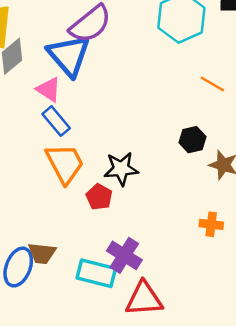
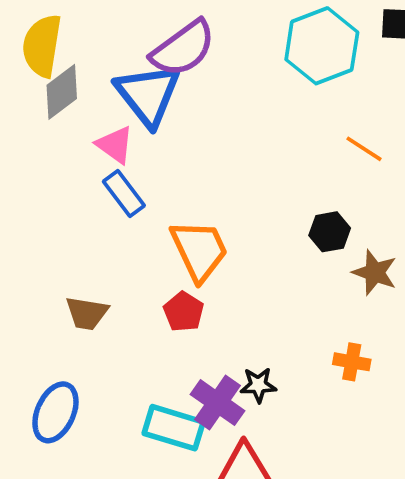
orange trapezoid: (65, 164) -> (199, 250), moved
black star: (121, 169) -> (258, 385), moved, size x0.7
brown trapezoid: (42, 253) -> (87, 313), moved

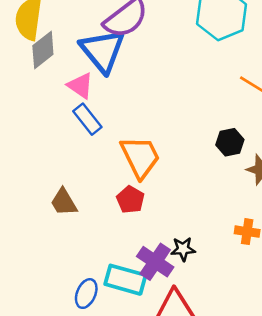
brown trapezoid: (87, 313) -> (64, 202), turned 52
blue ellipse: (55, 412) -> (86, 294), moved, size x0.7

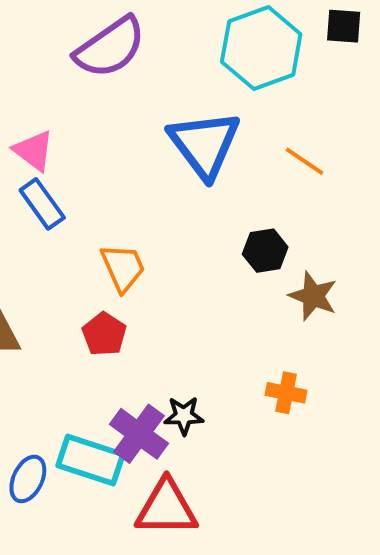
blue triangle: (102, 51) -> (204, 144), moved
orange trapezoid: (140, 157) -> (123, 268), size x0.7

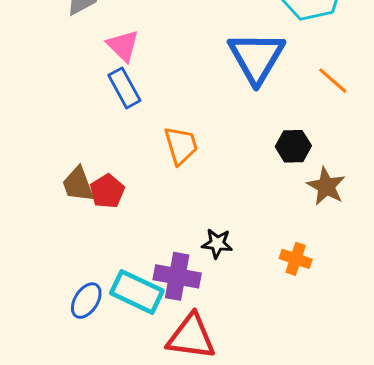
red pentagon: (104, 334) -> (107, 191), moved
black star: (184, 416) -> (217, 243), moved
purple cross: (139, 434) -> (177, 276), turned -33

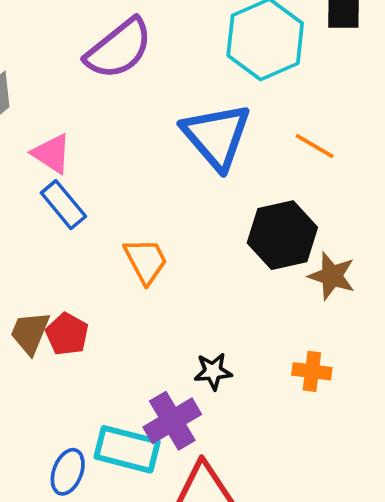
black hexagon: (293, 146) -> (282, 235), size x1.6
brown trapezoid: (78, 184) -> (30, 333), turned 54
purple cross: (177, 276) -> (172, 421), turned -30

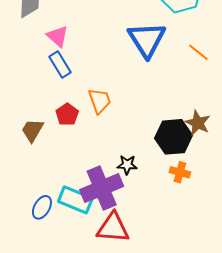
black hexagon: (282, 235) -> (173, 137), moved
red pentagon: (67, 334) -> (67, 114), moved
purple cross: (172, 421) -> (102, 188), size x1.4

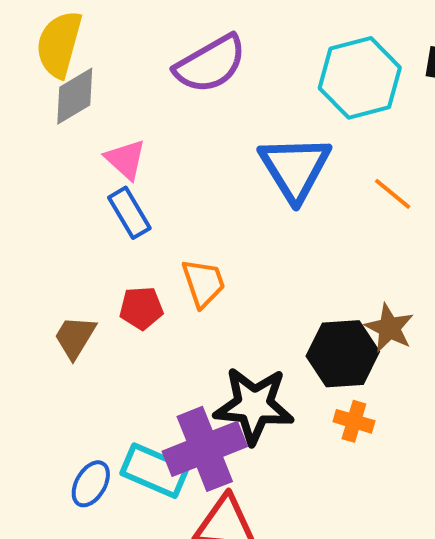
red pentagon: (67, 114) -> (141, 308), turned 30
black star: (127, 165) -> (254, 405), size x2.0

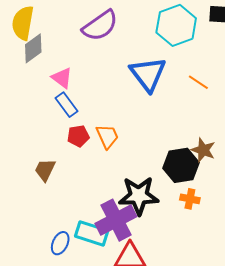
red pentagon: (141, 308) -> (78, 136), moved

